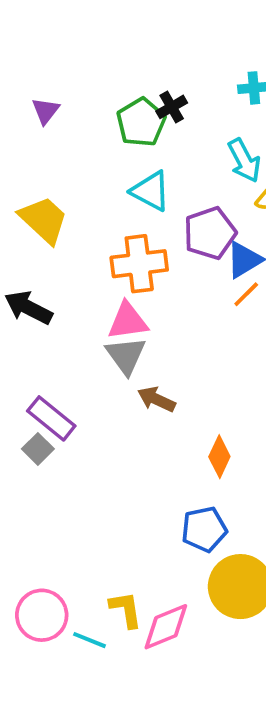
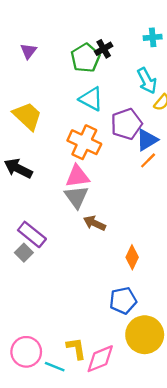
orange cross: (139, 264) -> (84, 142), turned 32

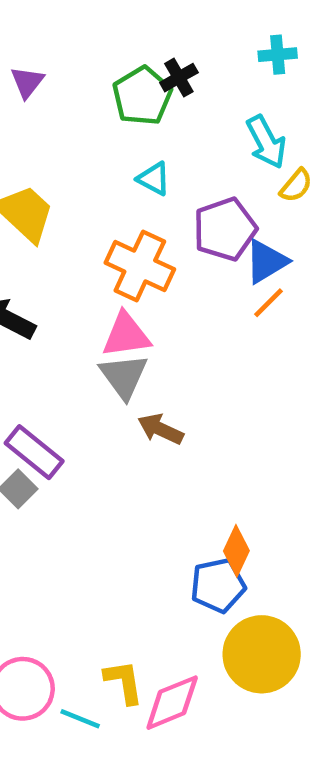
cyan triangle: (91, 99) -> (154, 179), size x0.7
orange diamond: (132, 257) -> (236, 551), moved

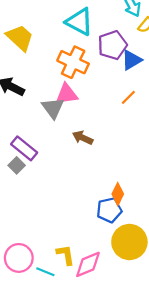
cyan triangle: (154, 179) -> (79, 22), size x1.8
orange line: (269, 303) -> (128, 97), moved
gray triangle: (124, 376) -> (53, 108), moved

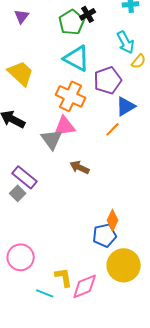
blue triangle: (132, 60) -> (126, 106), moved
orange line: (128, 97) -> (113, 129), moved
pink circle: (19, 258) -> (21, 257), moved

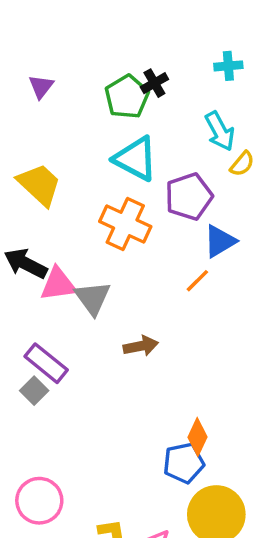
pink triangle: (65, 126) -> (58, 284), moved
brown arrow: (80, 167) -> (141, 346), turned 144

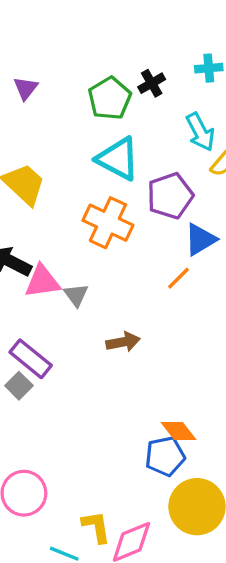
black cross: (154, 83) -> (152, 83), moved
gray triangle: (93, 298) -> (76, 295), size x0.7
orange diamond: (197, 437) -> (179, 431), turned -63

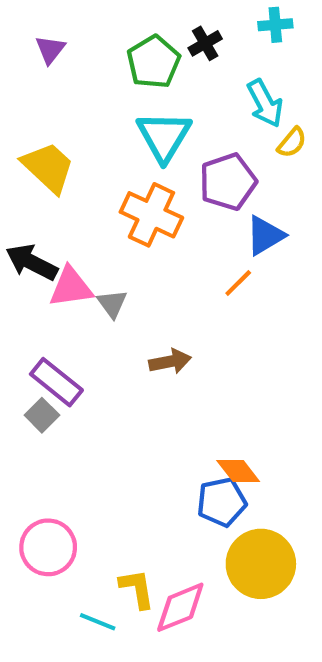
cyan triangle: (118, 159) -> (164, 136), turned 33

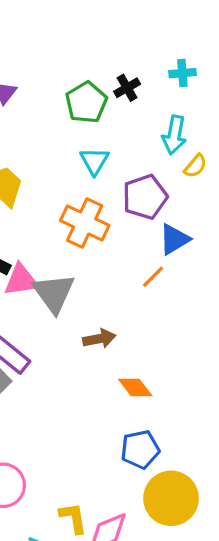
cyan arrow: (265, 103) -> (174, 135), turned 39
cyan triangle: (164, 136) -> (94, 161), size x0.7
gray triangle: (112, 304) -> (54, 293), size x1.8
orange diamond: (238, 471) -> (135, 388), moved

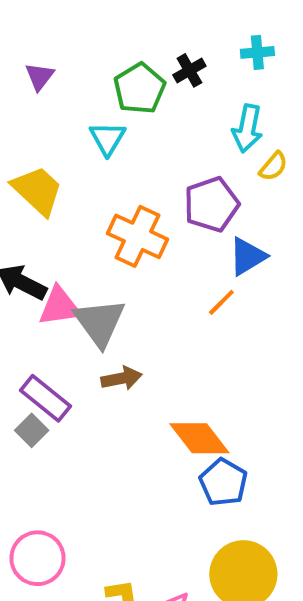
cyan triangle: (94, 161) -> (107, 138), moved
brown arrow: (99, 339) -> (121, 378), moved
orange diamond: (135, 388) -> (199, 438), size x1.4
blue pentagon: (140, 449) -> (223, 482), moved, turned -30

